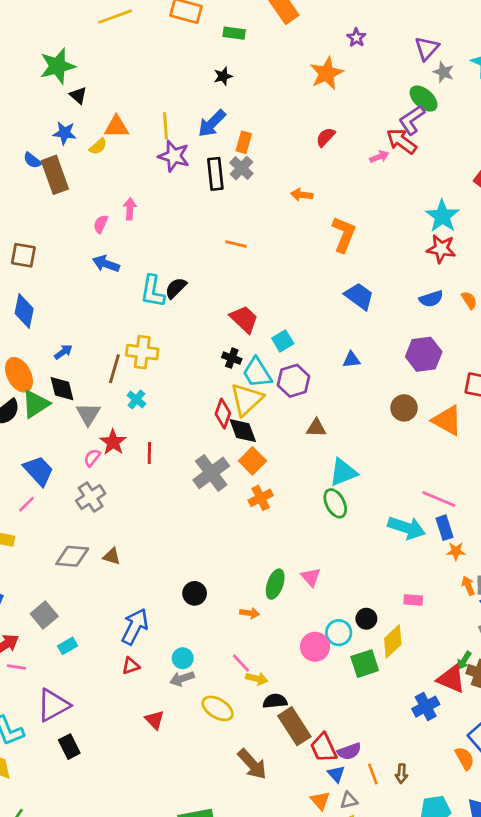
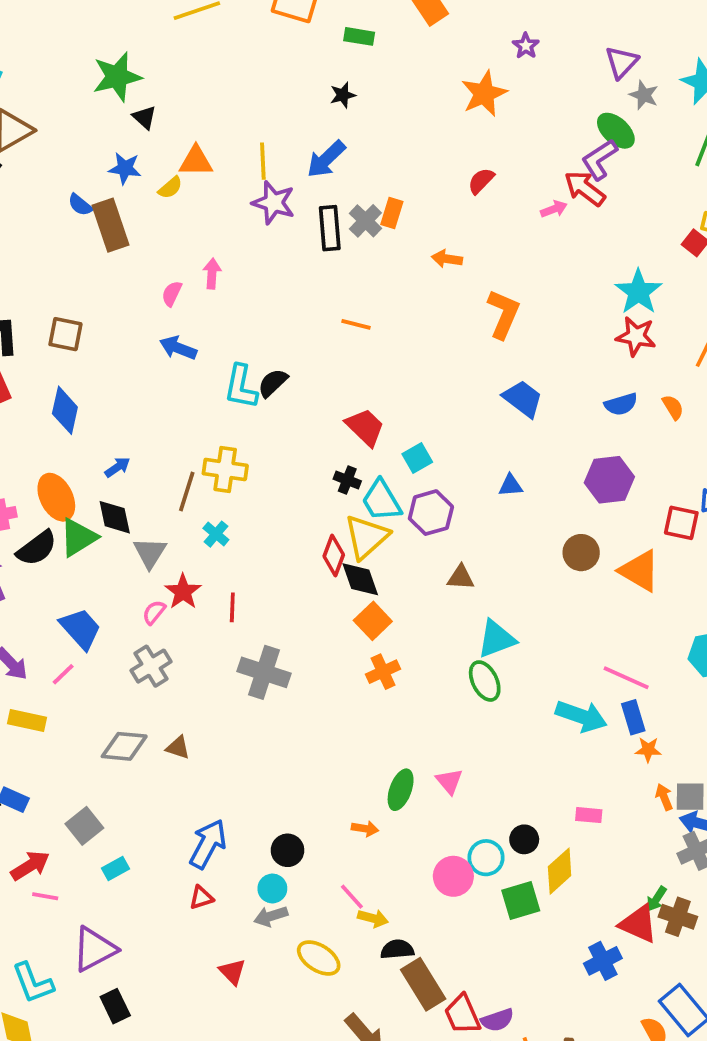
orange rectangle: (244, 142) -> (392, 213), moved
gray cross: (211, 473) -> (264, 672), moved, turned -36
black circle: (195, 593) -> (288, 850), moved

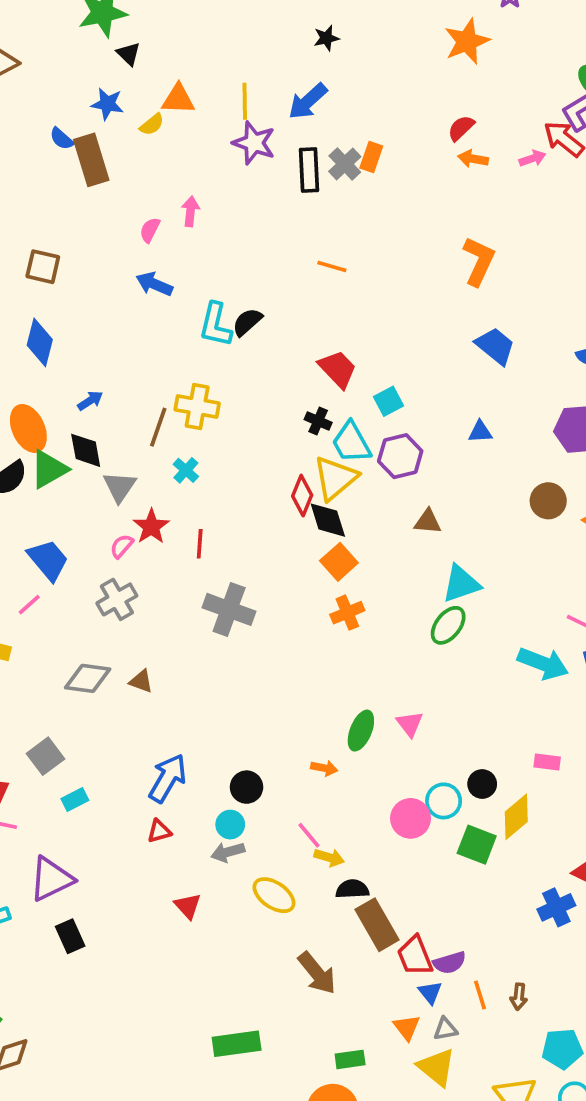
orange arrow: (447, 259) -> (473, 159), moved
green ellipse: (485, 681) -> (448, 625), turned 63
green square: (521, 901) -> (477, 845), turned 36

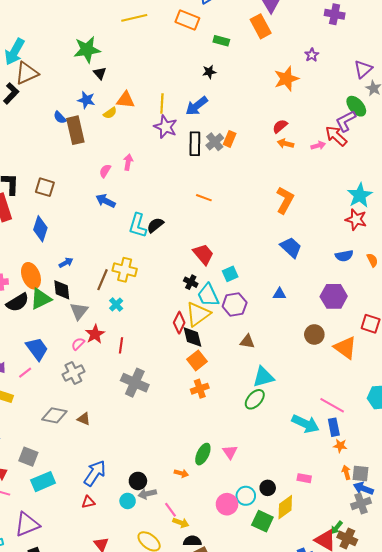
gray square: (45, 756) -> (28, 457), turned -36
cyan rectangle: (75, 800) -> (43, 482), size x1.6
gray arrow: (228, 852) -> (147, 494), moved

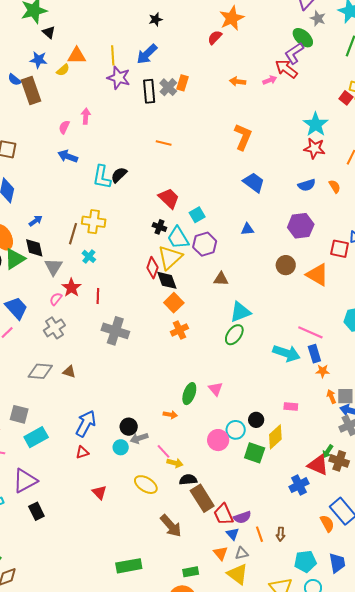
red semicircle: (280, 126) -> (215, 37), moved

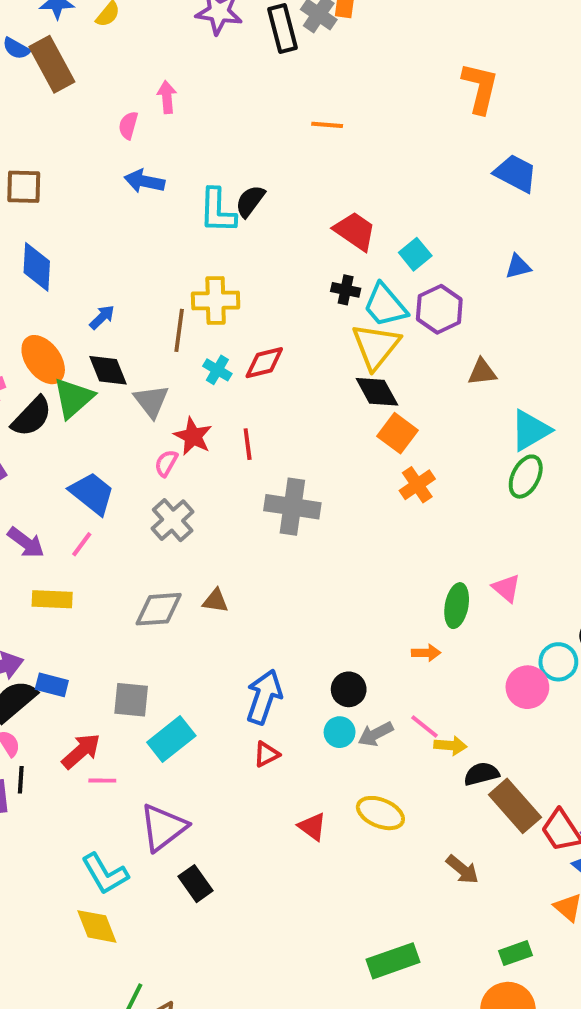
red diamond: (152, 268) -> (264, 363), moved, turned 65
gray arrow: (139, 438) -> (376, 734), moved
yellow ellipse: (146, 485) -> (380, 813), moved
brown arrow: (171, 526) -> (462, 869), size x0.7

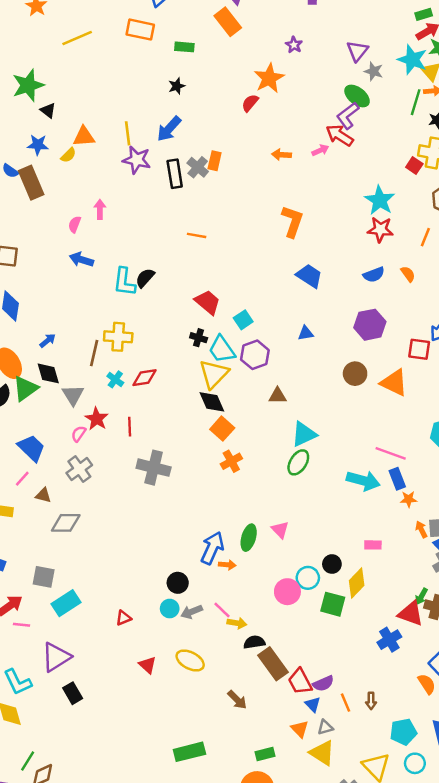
brown triangle: (215, 601) -> (43, 495), moved
blue arrow: (264, 697) -> (212, 548), moved

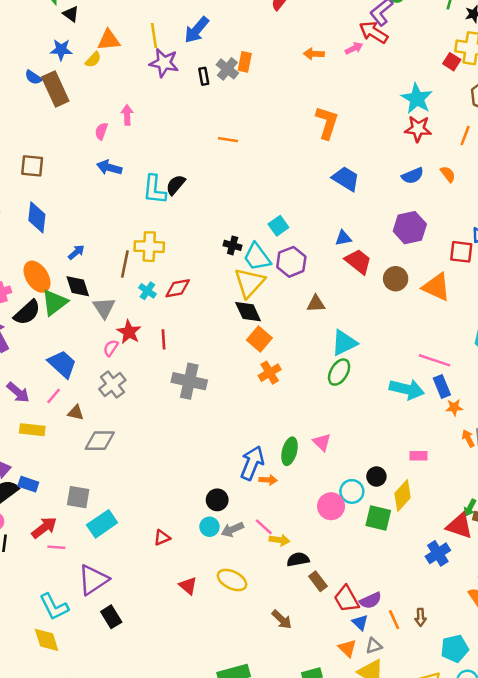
black rectangle: (175, 174) -> (204, 76), size x0.6
red trapezoid: (208, 302) -> (358, 261), moved
brown rectangle: (273, 664) -> (318, 581), size x0.6

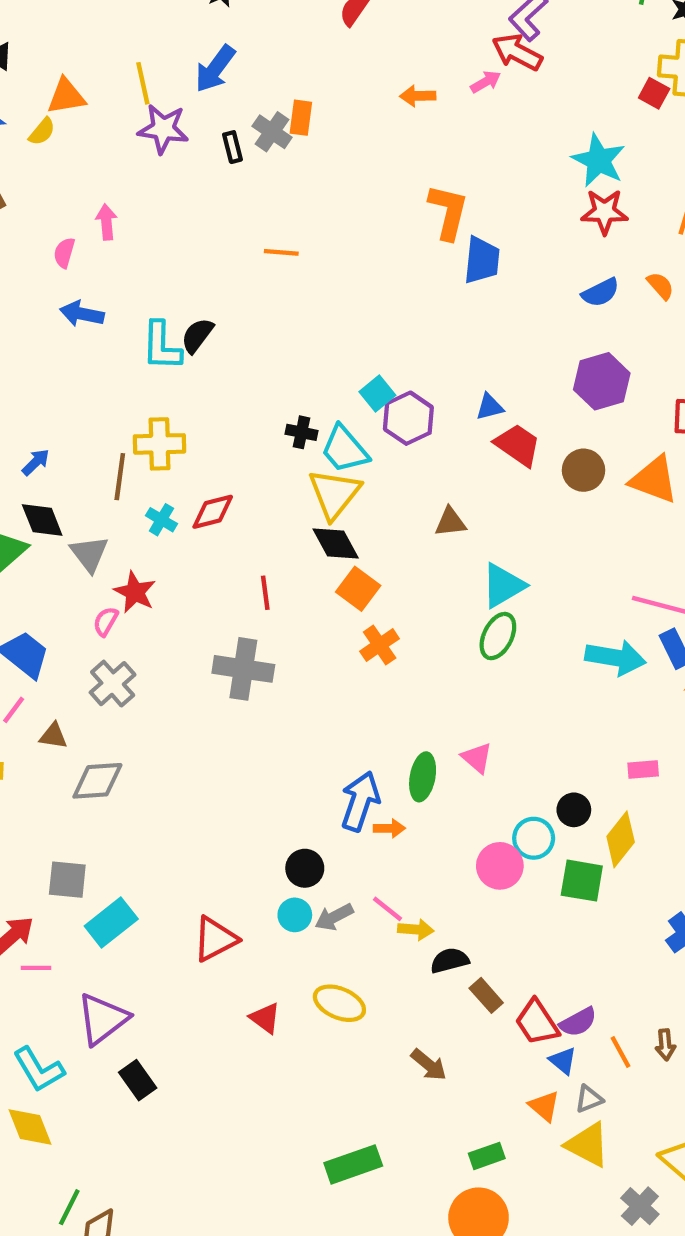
blue trapezoid: (346, 179) -> (482, 260), moved, turned 68
purple hexagon: (291, 262) -> (408, 418), moved
red line: (163, 339) -> (265, 593), moved
red triangle: (162, 538) -> (215, 939), size x1.6

